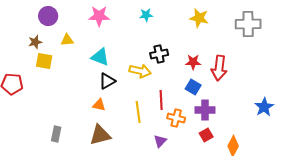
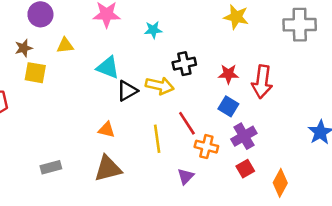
cyan star: (146, 15) -> (153, 30), moved
black triangle: (107, 81) -> (127, 91), moved
red line: (161, 100) -> (187, 123), turned -30
purple cross: (205, 110) -> (244, 136), turned -30
gray rectangle: (56, 134) -> (51, 167), turned 63

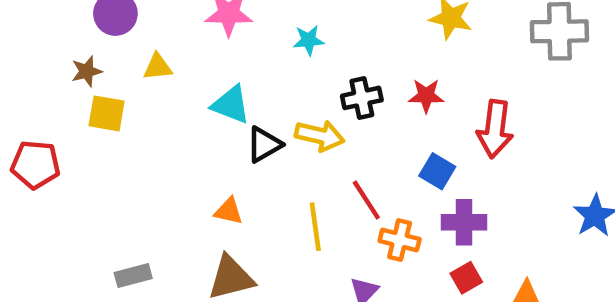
red star: (228, 74) -> (426, 96), moved
purple cross: (244, 136) -> (464, 222), turned 30

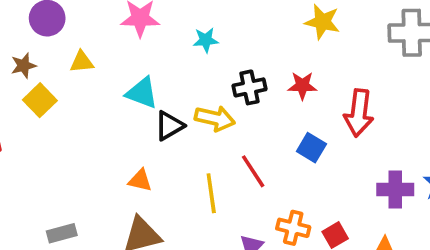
yellow square: (107, 113) -> (40, 100), turned 36
purple cross: (464, 222) -> (395, 190), moved
orange cross: (400, 240) -> (293, 228), moved

